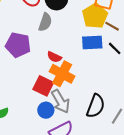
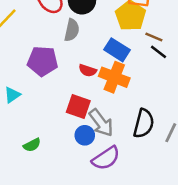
brown line: (112, 26) -> (154, 37), moved
blue rectangle: (92, 42) -> (117, 50), moved, turned 42
orange cross: (62, 74) -> (114, 77), moved

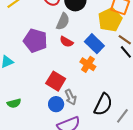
red semicircle: (88, 70) -> (66, 42), moved
orange cross: (114, 77) -> (88, 64), size x0.7
gray arrow: (101, 123) -> (71, 97), size x0.7

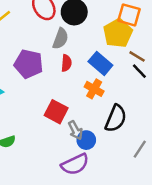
red semicircle: (66, 42) -> (66, 63), turned -112
blue circle: (56, 104) -> (86, 140), moved
black semicircle: (103, 104) -> (116, 118), moved

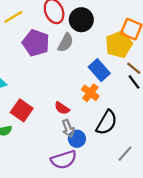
red semicircle: (66, 63) -> (62, 108), moved, turned 112
purple pentagon: (29, 64) -> (36, 43), moved
red square: (56, 112) -> (22, 110), moved

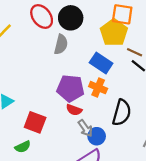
purple pentagon: (36, 43) -> (70, 88), moved

